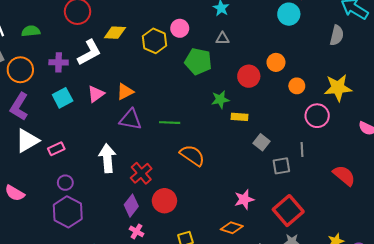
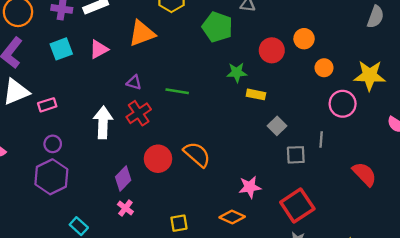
orange triangle: (125, 92) -> (142, 33), moved, size x1.4
purple triangle: (130, 120) -> (134, 82), size x0.6
orange semicircle: (192, 155) -> (197, 154), moved
red cross: (141, 173) -> (139, 113), moved
red circle: (164, 201) -> (158, 159), moved

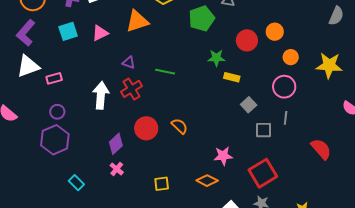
green pentagon: (217, 27) -> (202, 19), turned 30
pink circle: (343, 104) -> (284, 87), moved
orange semicircle: (197, 154) -> (180, 126), size x0.7

